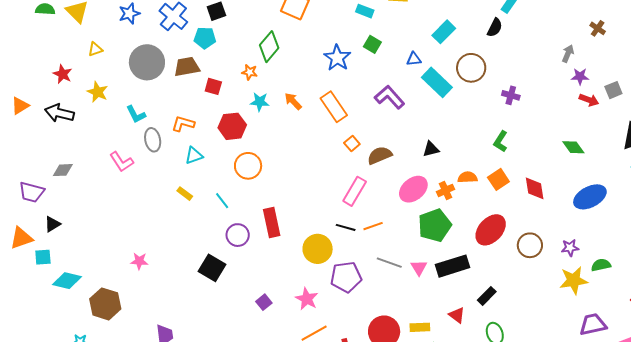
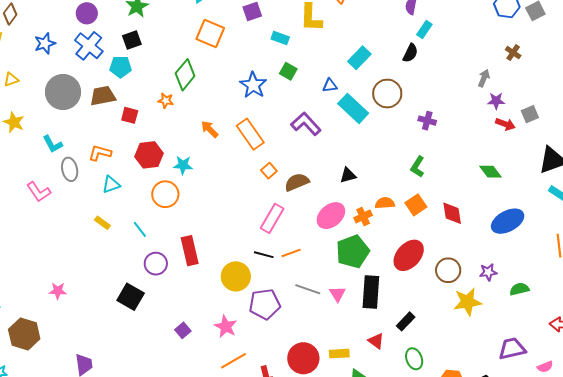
cyan star: (260, 102) -> (183, 165), moved
black rectangle: (452, 266) -> (371, 292), turned -68
yellow star: (574, 280) -> (467, 302), moved

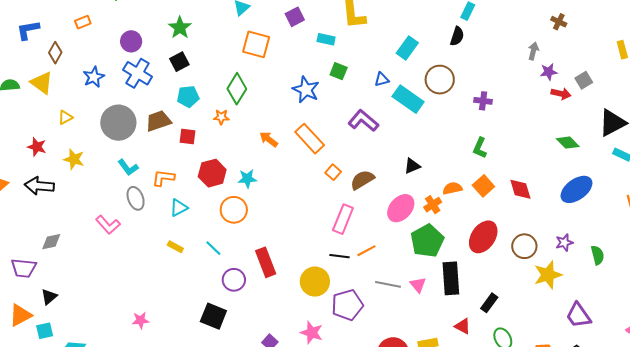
cyan pentagon: (121, 67) -> (188, 96), moved
cyan L-shape: (53, 144) -> (128, 167), moved
green diamond: (490, 172) -> (568, 143), moved
green semicircle: (519, 289) -> (598, 255), turned 96
purple trapezoid: (512, 349) -> (578, 315), moved, turned -104

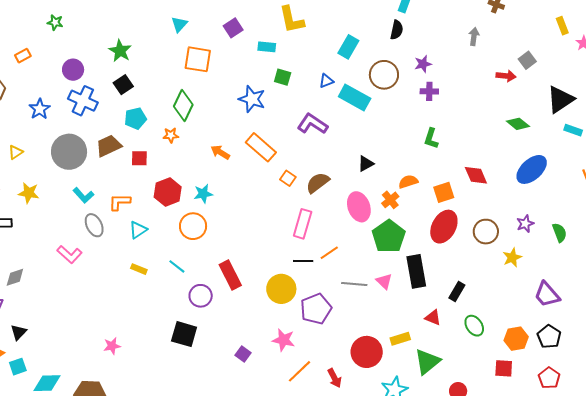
purple star: (549, 72) -> (423, 64), moved
orange square: (483, 186) -> (444, 192), moved, turned 30
pink ellipse: (401, 208) -> (359, 207), turned -56
yellow star: (548, 275) -> (512, 257), size x0.7

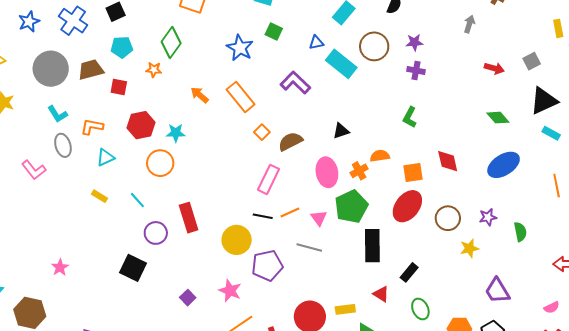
gray square: (527, 60) -> (532, 61), moved
pink triangle: (384, 281) -> (319, 218), moved
pink star: (112, 346) -> (60, 267), turned -30

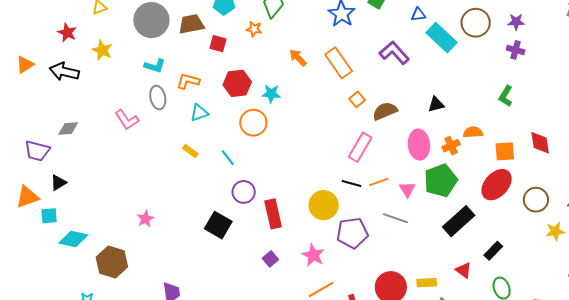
cyan L-shape: (57, 114) -> (155, 66), turned -45
red rectangle: (189, 218) -> (273, 214), moved
black rectangle: (372, 246) -> (459, 221), turned 44

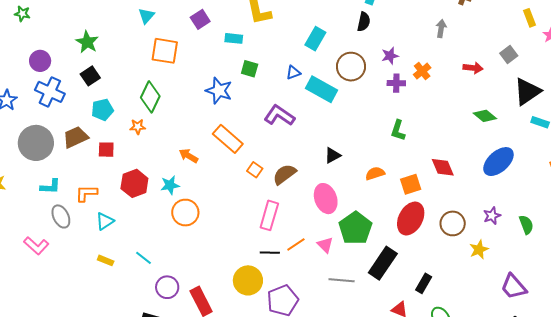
orange arrow: (298, 58) -> (189, 156), moved
orange circle: (253, 123) -> (185, 213), moved
orange cross: (451, 146) -> (422, 71), moved
gray line: (396, 218) -> (342, 280), moved

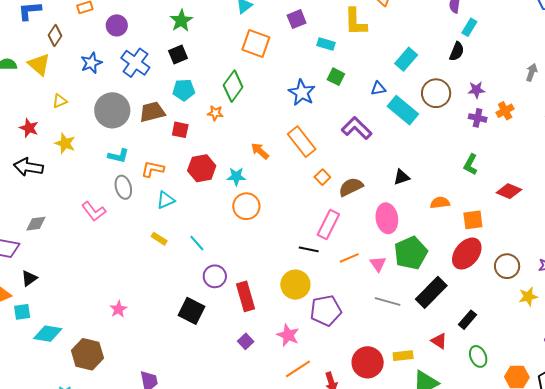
purple circle: (40, 61) -> (117, 25), moved
red diamond: (443, 167) -> (509, 191), moved, turned -55
black line: (270, 253) -> (309, 249), moved

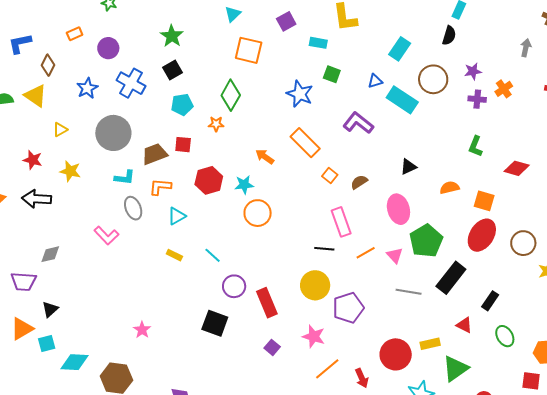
brown trapezoid: (152, 112) -> (155, 154), moved
brown semicircle: (351, 187) -> (359, 182), size x0.7
orange square: (473, 220) -> (484, 201), turned 30
pink rectangle: (328, 225) -> (341, 222), turned -40

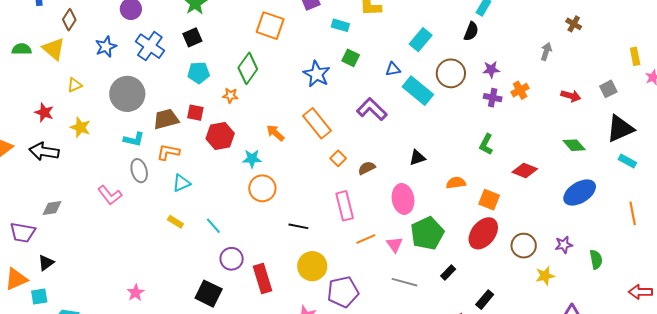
red hexagon: (209, 180) -> (220, 136), moved
black line: (324, 249) -> (298, 226), moved
black rectangle: (451, 278) -> (448, 273), size x0.5

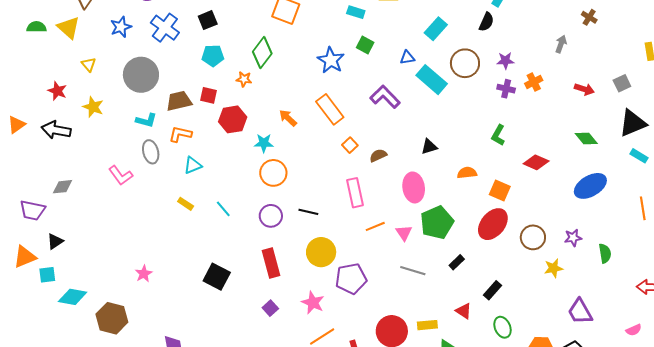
yellow triangle: (75, 85) -> (89, 64), turned -49
purple circle: (232, 259) -> (271, 216), moved

